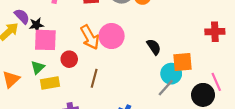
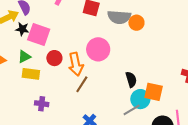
black star: (36, 25) -> (22, 29), moved
orange arrow: (90, 37) -> (76, 64), moved
black semicircle: (154, 47) -> (131, 79), moved
brown line: (94, 78) -> (82, 84), moved

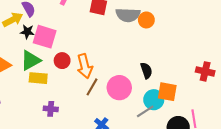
pink circle: (98, 49) -> (119, 88), moved
green triangle: (24, 57) -> (31, 60), size x1.5
black semicircle: (131, 79) -> (146, 71), moved

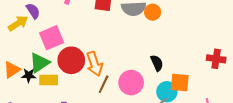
black star: (27, 32) -> (29, 75), moved
pink square: (45, 37) -> (52, 38), turned -35
red circle: (62, 61) -> (71, 60), size x1.6

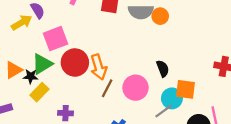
yellow rectangle: (49, 80) -> (39, 92), moved, turned -48

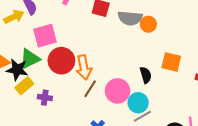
black star: (31, 76) -> (17, 70), size x1.5
orange square: (185, 89) -> (171, 62), moved
cyan circle: (172, 98) -> (138, 103), moved
purple cross: (66, 113) -> (45, 98), moved

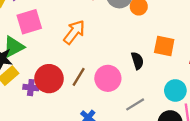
red circle: (61, 61) -> (49, 79), moved
orange arrow: (84, 67) -> (74, 32), moved, turned -130
cyan circle: (138, 103) -> (175, 90), moved

